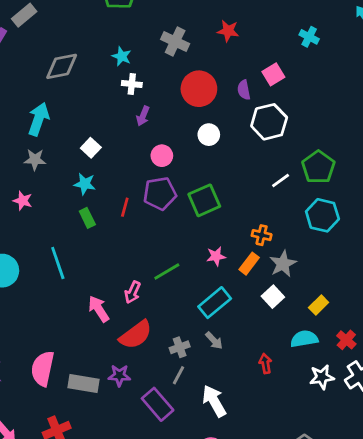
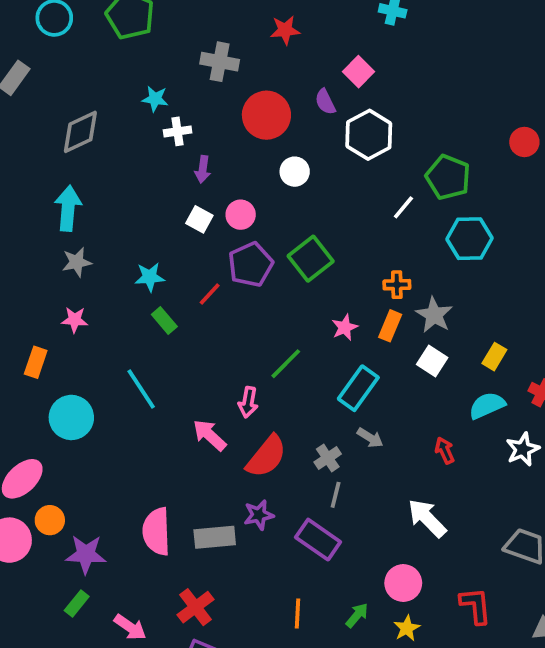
white square: (91, 148) -> (199, 219), moved
red line: (125, 207) -> (210, 294), turned 42
white arrow: (214, 401) -> (427, 518), moved

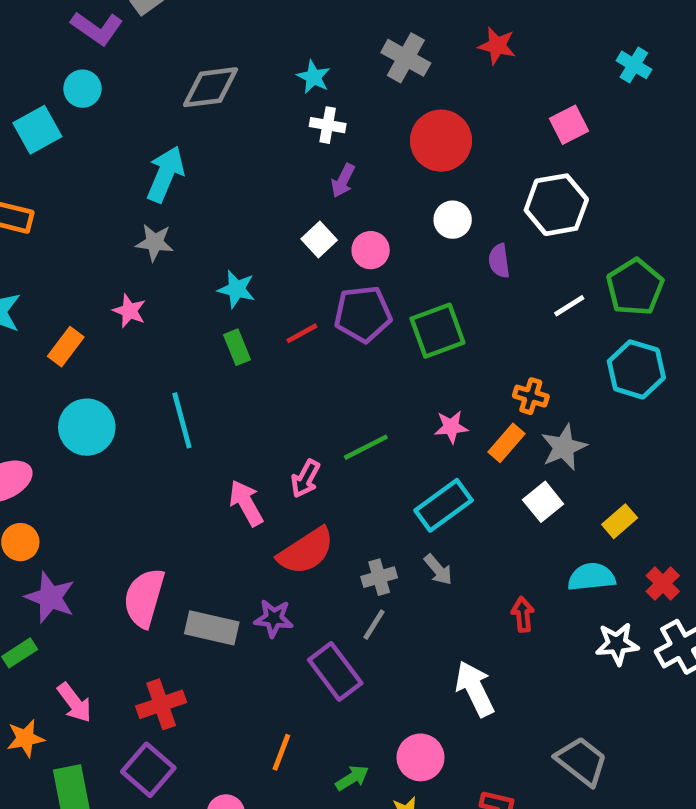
purple semicircle: (325, 102) -> (499, 261), moved

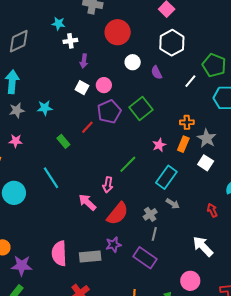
cyan star: (237, 289) -> (45, 108), moved

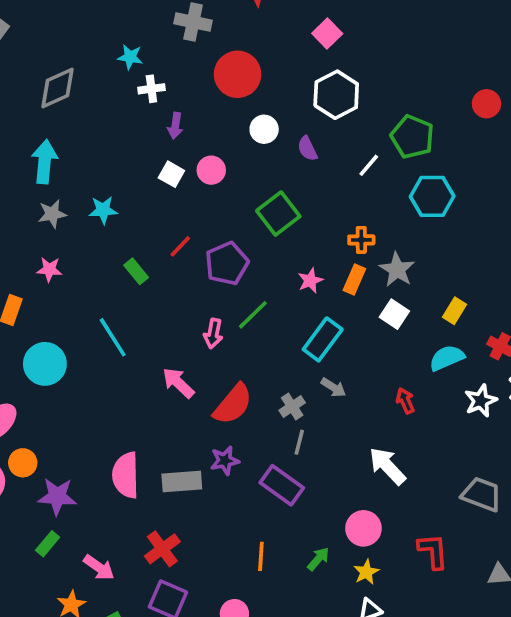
purple pentagon: (109, 112) -> (227, 263), moved
pink arrow: (108, 185) -> (213, 334), moved

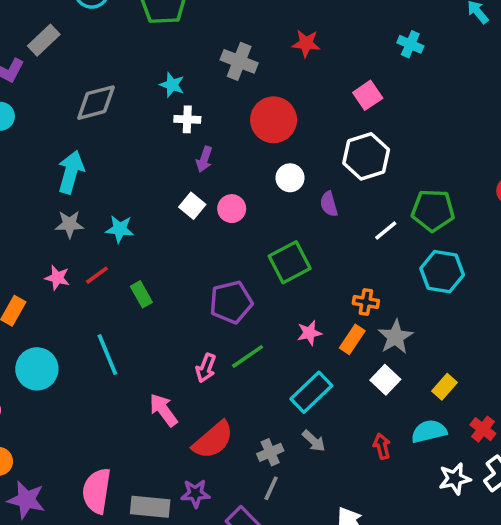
green pentagon: (412, 137) -> (433, 210), turned -30
red line: (180, 246) -> (97, 275), moved
red arrow: (405, 401) -> (382, 446), moved

